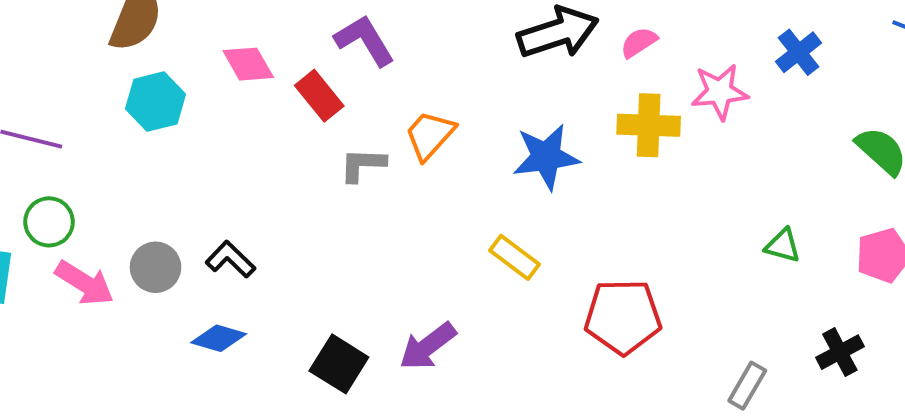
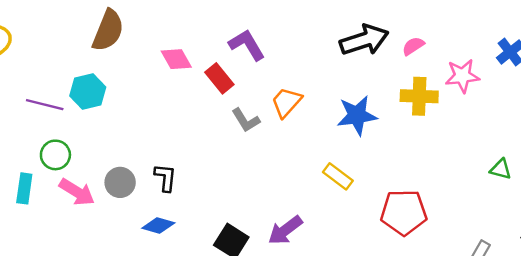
cyan hexagon: (156, 102) -> (88, 91), moved
gray L-shape: (363, 165) -> (246, 120), turned -124
black L-shape: (230, 259) -> (166, 178), turned 52

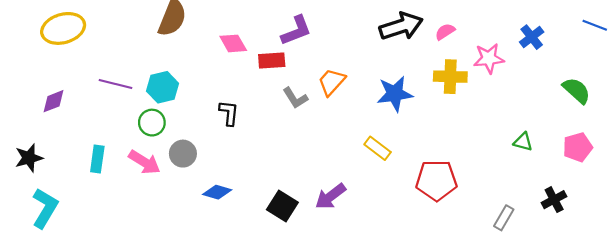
purple L-shape: (247, 45) -> (296, 31), turned 100
red rectangle: (219, 78) -> (272, 61), turned -55
cyan hexagon: (88, 91) -> (163, 87), moved
green circle: (55, 155) -> (152, 123), moved
black L-shape: (166, 178) -> (229, 113), moved

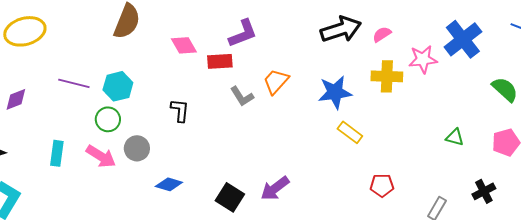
blue cross: (532, 37) -> (463, 39), size x1.6
yellow rectangle: (378, 148) -> (350, 132), moved
red pentagon: (436, 180) -> (382, 185), moved, size x0.6

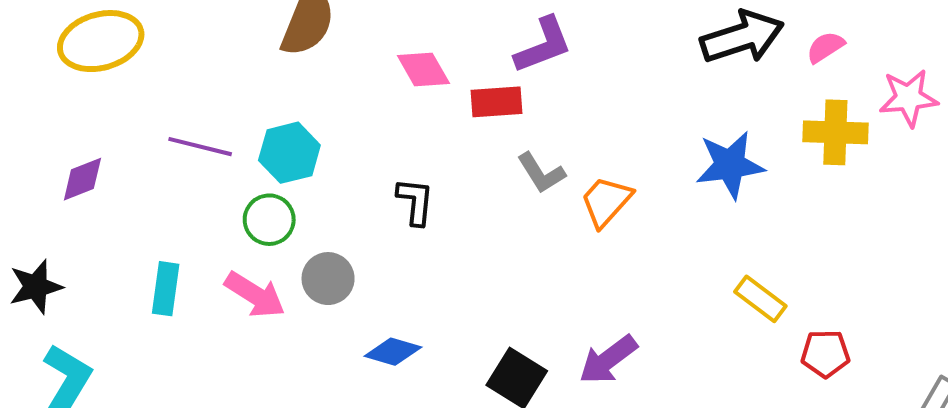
orange trapezoid: (276, 81) -> (606, 201), moved
yellow rectangle: (350, 132) -> (760, 299), moved

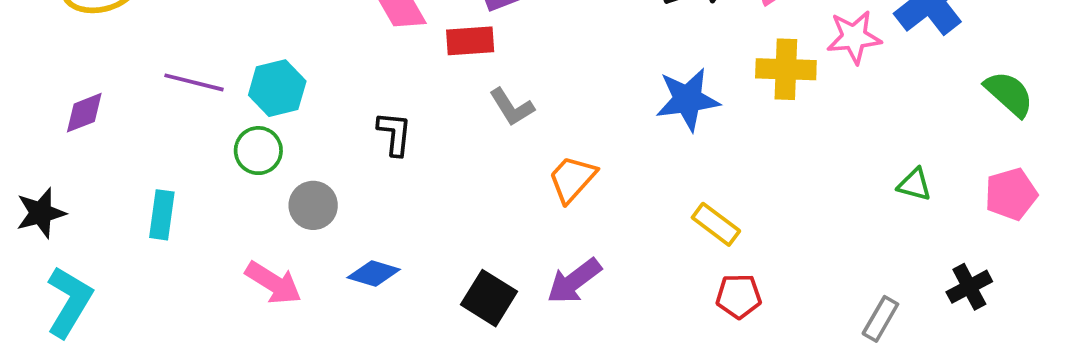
orange trapezoid: (606, 201) -> (572, 179), moved
pink arrow: (255, 295) -> (273, 283), moved
red pentagon: (825, 354) -> (739, 296), moved

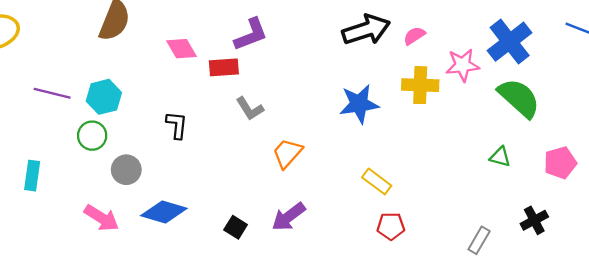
green semicircle: (1009, 94) -> (519, 98), moved, size x1.4
blue diamond: (374, 273) -> (164, 212), size x1.4
black square: (489, 298) -> (236, 227), size x0.7

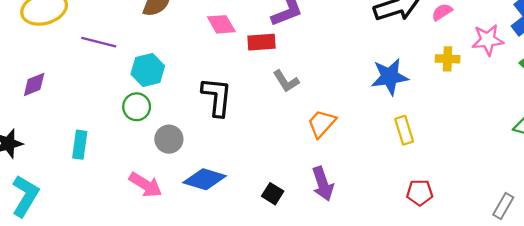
yellow cross: (420, 85) -> (448, 59), size x0.7
purple line: (52, 93) -> (99, 42), moved
black L-shape: (177, 125) -> (217, 97), size x1.5
yellow rectangle: (377, 181) -> (404, 130), moved, turned 36
purple arrow: (289, 217) -> (323, 184), turned -72

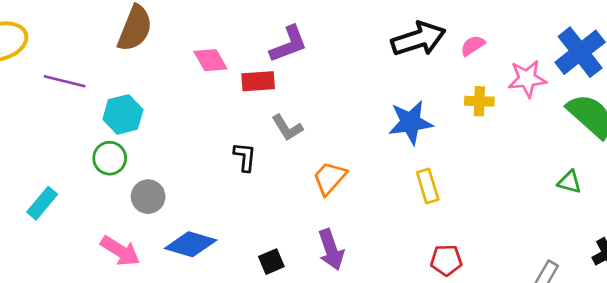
black L-shape: (217, 97) -> (245, 157), moved, size x0.6
cyan rectangle: (80, 145) -> (42, 203), turned 32
black square: (273, 194) -> (271, 262), turned 35

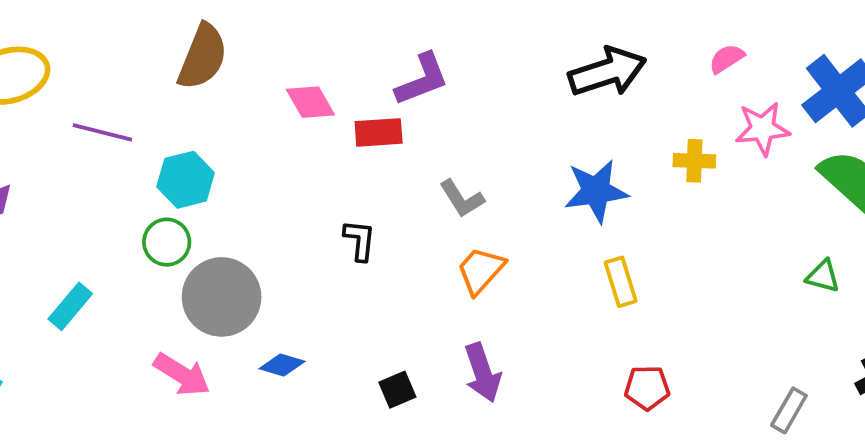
pink semicircle: (473, 46) -> (727, 59), moved
gray L-shape: (287, 128) -> (462, 199), moved
gray circle: (148, 197) -> (222, 297), size x1.6
blue diamond: (191, 244) -> (282, 365), size x0.6

